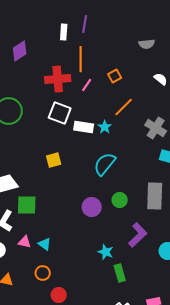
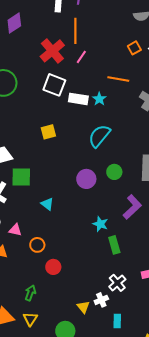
orange square: (115, 76) -> (134, 48), moved
red cross: (58, 79) -> (52, 51), turned -35
orange line: (124, 107) -> (118, 79), turned 55
pink triangle: (25, 242) -> (15, 230), moved
cyan triangle: (45, 244) -> (47, 204), moved

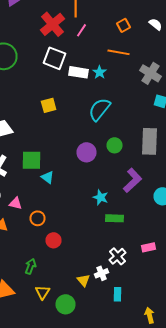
orange square: (134, 48) -> (124, 25), moved
green square: (21, 177) -> (32, 160), moved
green rectangle: (114, 245) -> (114, 218), turned -72
yellow triangle: (30, 319) -> (42, 292), moved

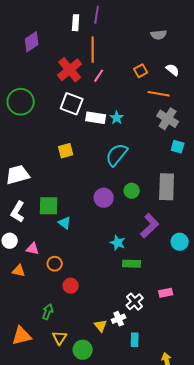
orange line: (118, 52) -> (159, 94), moved

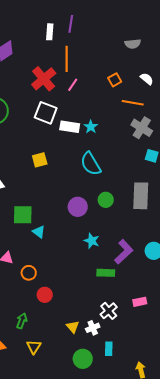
cyan semicircle: (117, 155) -> (91, 164), turned -70
purple L-shape: (150, 226) -> (124, 252), moved
cyan star: (118, 243) -> (92, 241), moved
yellow triangle: (101, 326) -> (73, 327), moved
green circle: (83, 350) -> (83, 359), moved

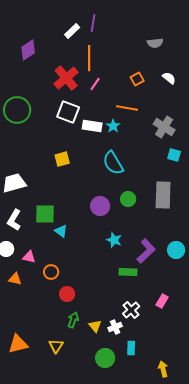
white rectangle: (50, 32) -> (72, 31), turned 42
orange line: (133, 103) -> (127, 108), moved
pink rectangle: (140, 302) -> (162, 301), turned -48
green arrow: (22, 321) -> (73, 320), moved

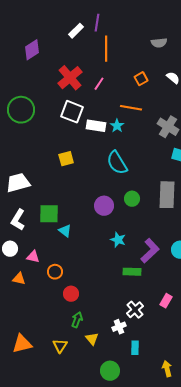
orange line: (89, 58) -> (106, 49), moved
yellow triangle: (95, 326) -> (92, 339), moved
green circle: (105, 358) -> (110, 371), moved

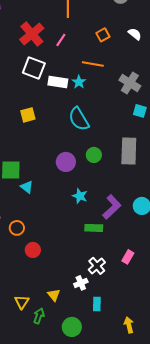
green arrow: (77, 320) -> (39, 316), moved

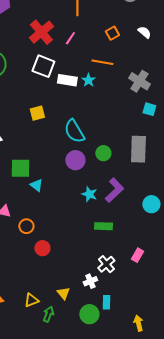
cyan semicircle: (79, 119) -> (74, 131), moved
purple L-shape: (112, 207) -> (114, 190), moved
yellow triangle: (22, 302) -> (31, 300), turned 35
green circle: (72, 327) -> (89, 314), moved

